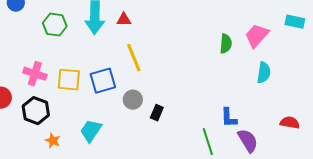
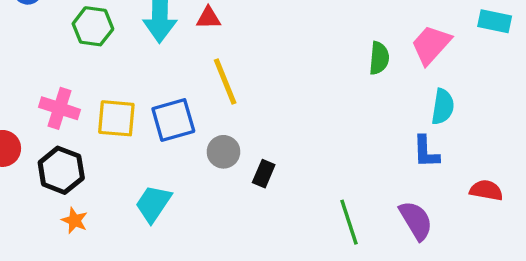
blue L-shape: (229, 118) -> (426, 152), moved
orange star: (53, 141) -> (75, 220), moved

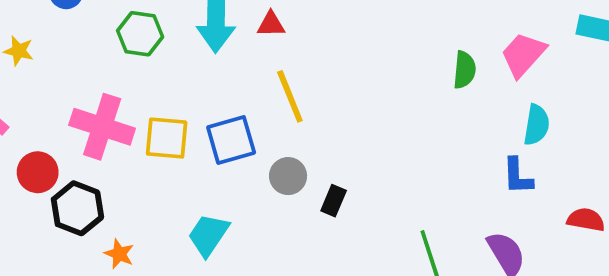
pink cross: (59, 108) -> (102, 127), size x1.4
black hexagon: (61, 170) -> (77, 208), moved

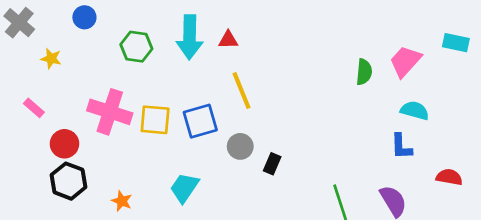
cyan semicircle: (537, 125) -> (415, 110), turned -84
black hexagon: (77, 208) -> (68, 181), moved

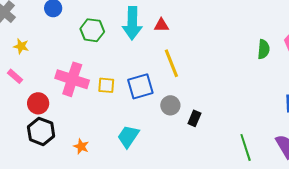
yellow star: (51, 59) -> (21, 46), moved
yellow square: (155, 120) -> (106, 85), size x0.7

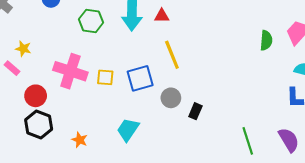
yellow star: (21, 46) -> (23, 49), moved

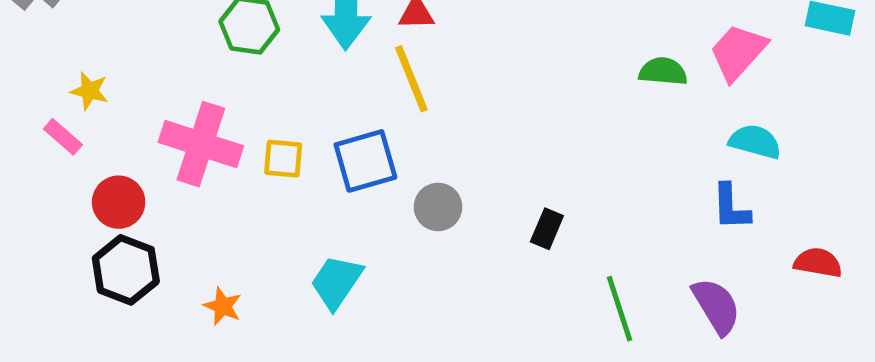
green semicircle: (266, 40) -> (663, 71), turned -90
yellow line: (172, 55) -> (411, 79), moved
black rectangle: (195, 111) -> (547, 229), moved

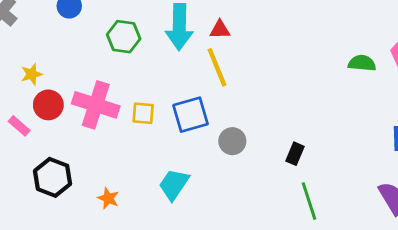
yellow star: (90, 91) -> (32, 74), turned -30
pink rectangle: (63, 137) -> (19, 126), moved
red circle: (119, 202) -> (48, 105), moved
green line: (620, 309) -> (309, 201), moved

